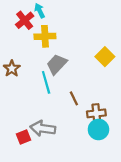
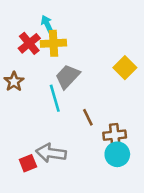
cyan arrow: (40, 11) -> (47, 24), moved
red cross: (25, 20) -> (29, 43), moved

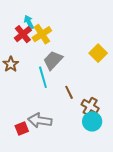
cyan arrow: (47, 24) -> (29, 22), moved
yellow cross: (53, 43) -> (42, 34), turned -30
brown cross: (115, 135) -> (90, 106), turned 36

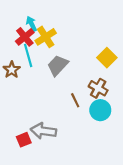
cyan line: (43, 77) -> (28, 55), moved
brown cross: (90, 106) -> (98, 88), moved
cyan circle: (92, 121) -> (100, 110), moved

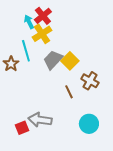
red cross: (25, 37) -> (43, 16), moved
yellow square: (107, 58) -> (70, 61), moved
cyan circle: (100, 110) -> (89, 124), moved

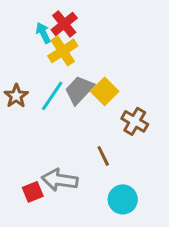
cyan line: (26, 51) -> (52, 96), moved, turned 50
brown line: (69, 92) -> (103, 156), moved
cyan circle: (89, 124) -> (123, 199), moved

